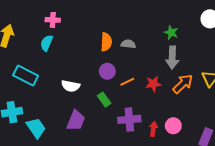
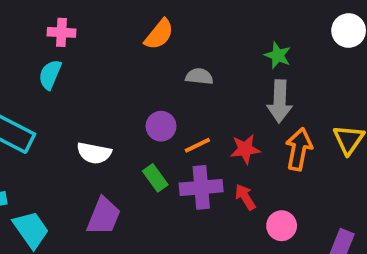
orange semicircle: (106, 42) -> (159, 34), moved, turned 36
orange arrow: (183, 84) -> (299, 149), turned -35
purple cross: (129, 119) -> (201, 187), moved
red arrow: (153, 129) -> (245, 197), moved, turned -40

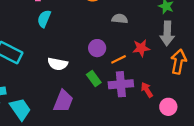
cyan semicircle: (50, 75) -> (44, 19), moved
red star: (245, 149) -> (141, 48), moved

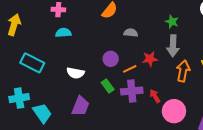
cyan semicircle: (44, 19) -> (63, 33), turned 63
pink circle: (168, 107) -> (174, 111), size x1.5

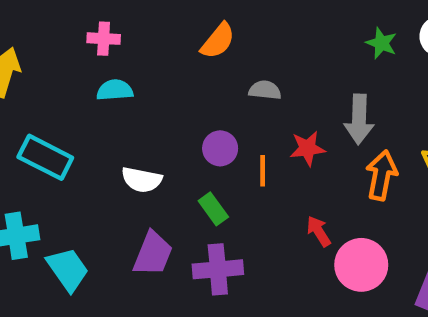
green star: (172, 22) -> (381, 43), moved
orange line: (130, 69) -> (263, 171), turned -64
purple cross: (132, 91) -> (218, 269), moved

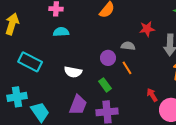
gray semicircle: (265, 90) -> (128, 46), moved
red star: (307, 148) -> (147, 29), moved
orange line: (263, 171) -> (127, 68), turned -32

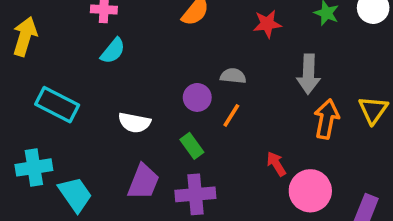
red star: (147, 29) -> (267, 24), moved
cyan semicircle: (61, 32) -> (113, 51), turned 133
orange line: (127, 68) -> (231, 115), turned 64

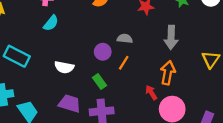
orange arrow: (326, 119) -> (168, 73), moved
purple trapezoid: (143, 182) -> (70, 104), turned -95

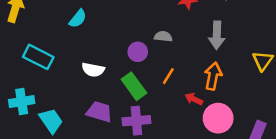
orange line: (124, 63) -> (168, 76), moved
green rectangle: (99, 82) -> (134, 86), size x1.5
red arrow: (151, 93) -> (194, 99), turned -32

